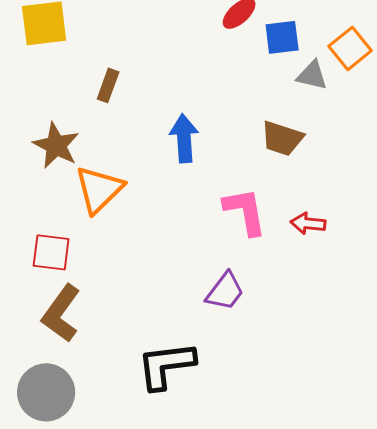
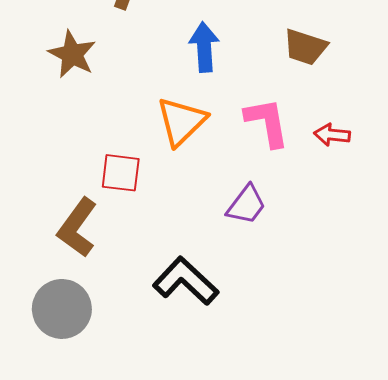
orange triangle: (99, 189) -> (181, 121), moved
red square: (51, 252) -> (121, 173), moved
black L-shape: (166, 365) -> (186, 281), turned 50

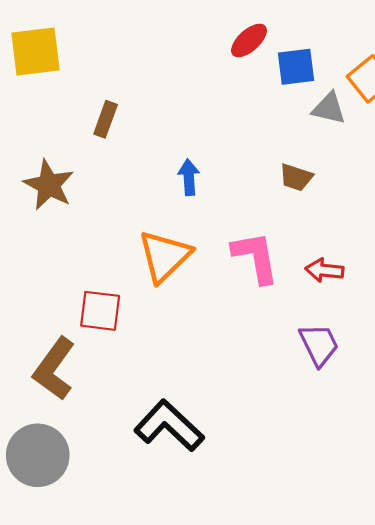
blue arrow: (204, 47) -> (189, 177), size x0.7
brown trapezoid: (305, 47) -> (296, 177), size x0.7
purple trapezoid: (246, 205) -> (319, 345), moved, turned -63

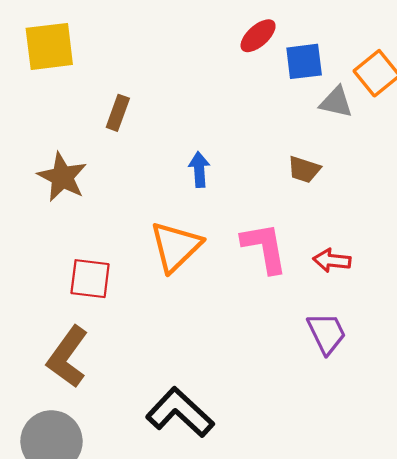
red square: (100, 311) -> (90, 279), moved

